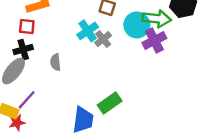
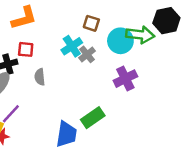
red square: (27, 26) -> (26, 49), moved
purple cross: (154, 41) -> (125, 79), moved

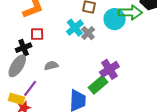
gray semicircle: (40, 77) -> (51, 66), moved, turned 88
purple cross: (125, 79) -> (109, 69), moved

